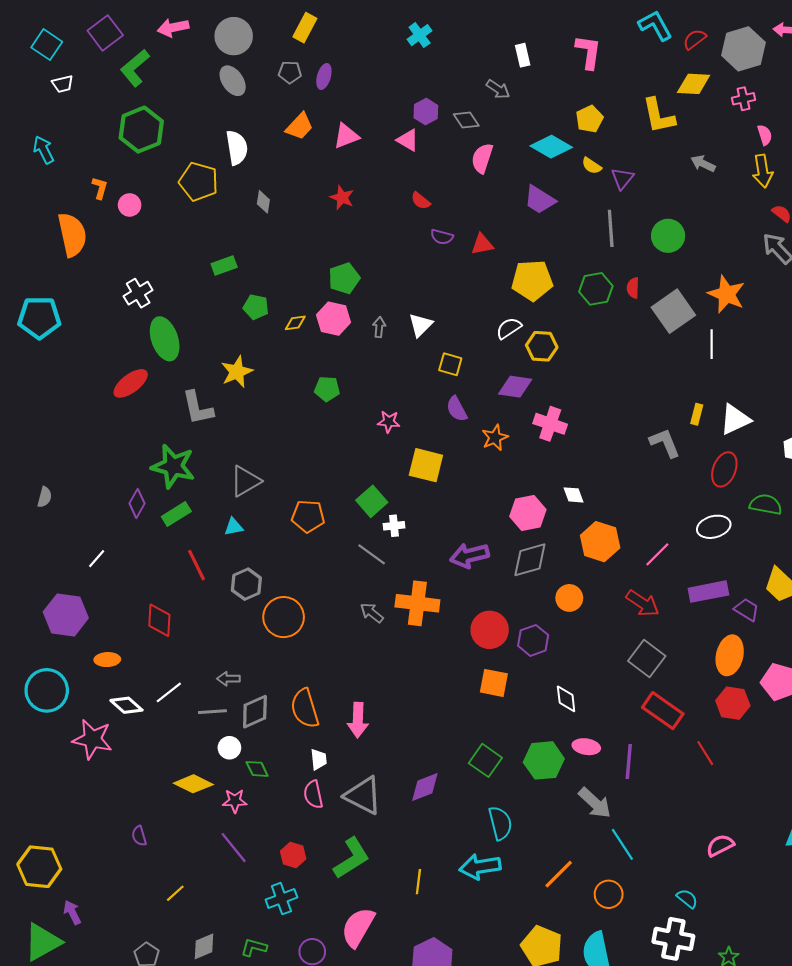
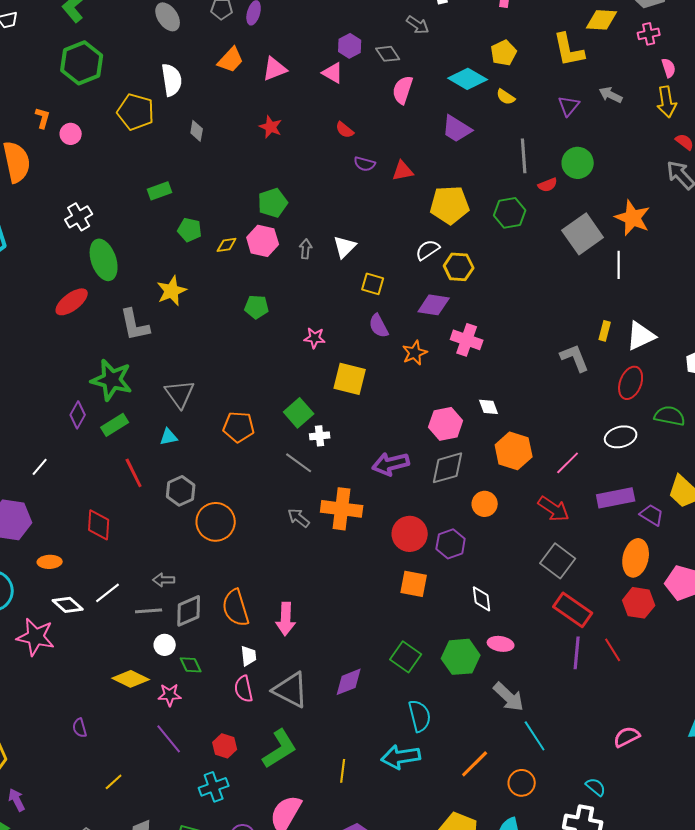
purple triangle: (622, 178) -> (569, 106), moved
red semicircle: (633, 288) -> (548, 185), moved, turned -114
gray triangle: (245, 481) -> (180, 394), turned -36
purple line: (629, 762) -> (577, 653), moved

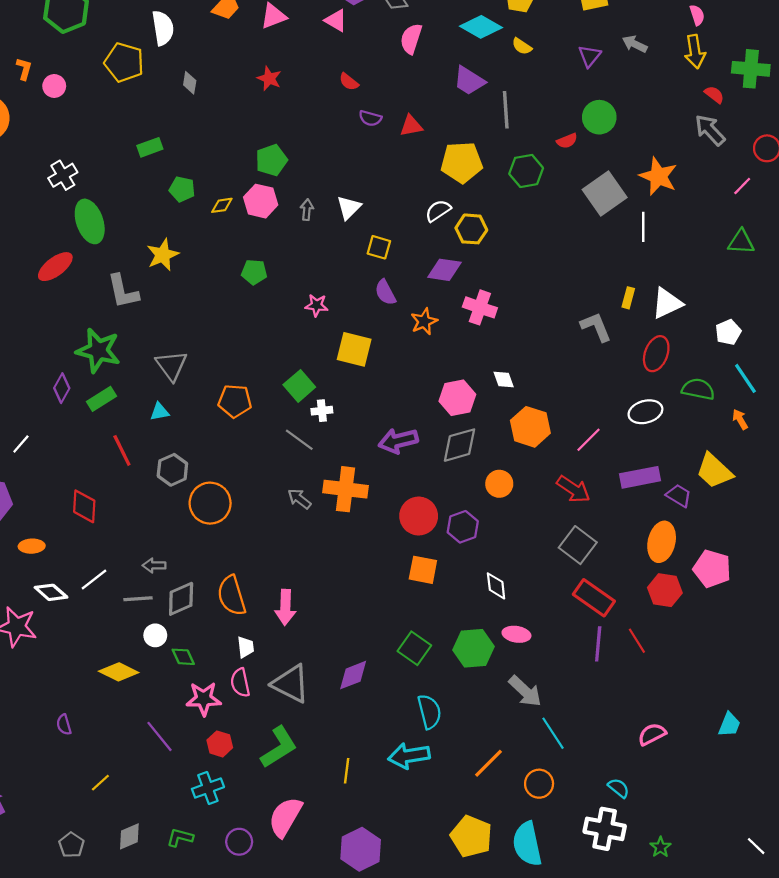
gray line: (524, 156) -> (506, 110), moved
pink star: (170, 695) -> (204, 699), moved, size x1.4

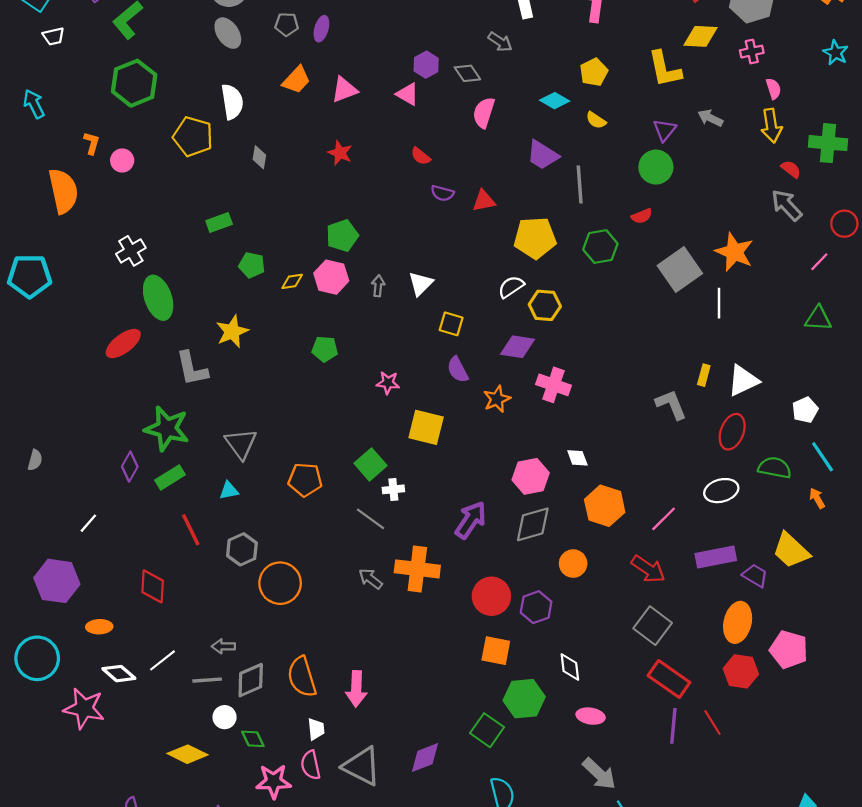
cyan diamond: (481, 27) -> (555, 101), size x0.7
green circle: (599, 117) -> (656, 167), moved
purple arrow: (398, 441) -> (471, 520), turned 138
green hexagon: (473, 648) -> (524, 699), moved

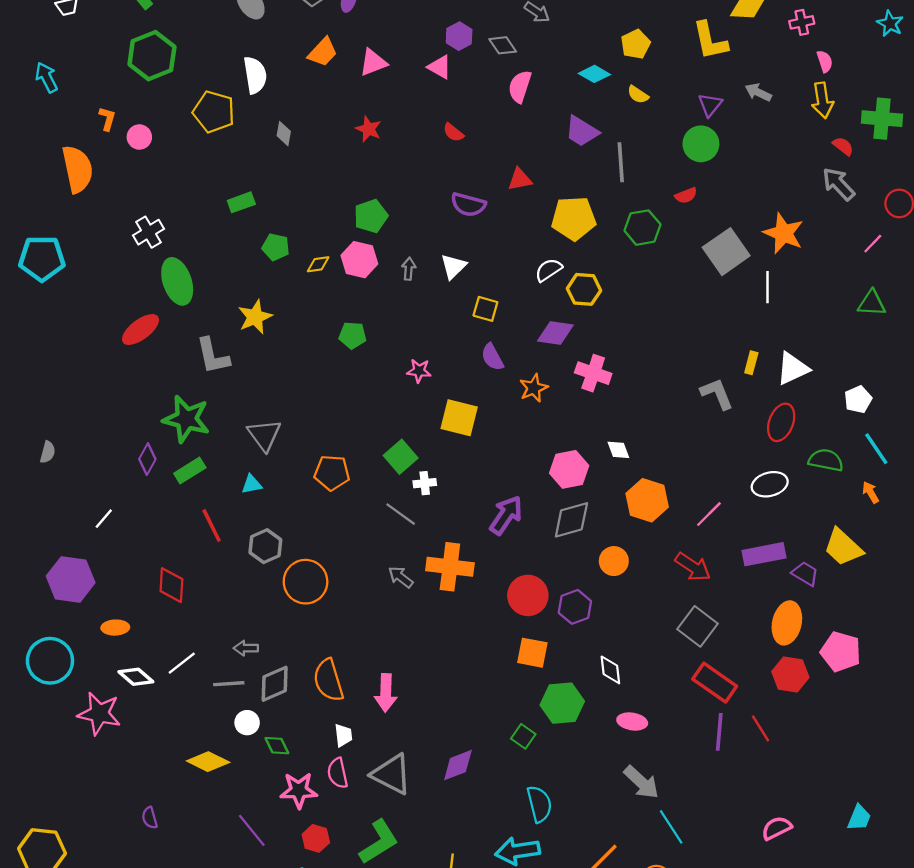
purple semicircle: (442, 193) -> (468, 205), moved, size x1.4
green square: (487, 730) -> (523, 736), size x0.7

